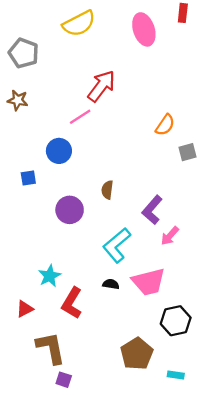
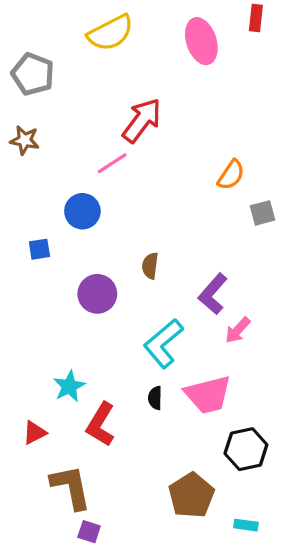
black semicircle: (111, 284) -> (155, 398), turned -98

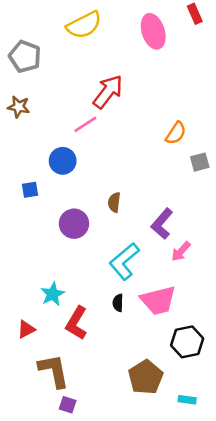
red rectangle: (256, 18) -> (195, 14), turned -30

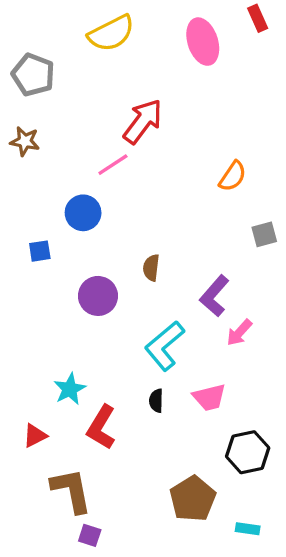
gray square: (200, 162) -> (264, 234), moved
pink trapezoid: (158, 300) -> (209, 397), size x0.7

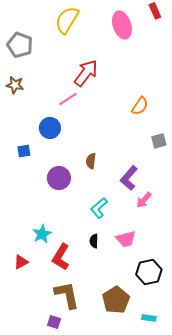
yellow semicircle: (111, 33) -> (67, 20), turned 148
cyan L-shape: (164, 346) -> (99, 208), size x0.7
brown L-shape: (71, 490) -> (67, 295), moved

